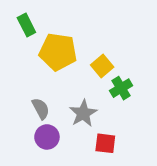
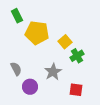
gray semicircle: (41, 109) -> (16, 69), moved
red square: (105, 143) -> (76, 90), moved

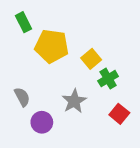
red square: (76, 90) -> (119, 114), moved, turned 32

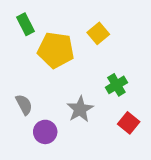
yellow square: (91, 59) -> (98, 33), moved

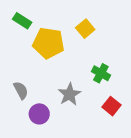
green rectangle: (25, 24) -> (22, 21), turned -30
green cross: (116, 85) -> (101, 73), turned -30

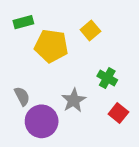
green rectangle: (22, 21) -> (23, 22), turned -48
purple circle: (39, 114) -> (42, 121), size x1.5

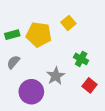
green rectangle: (23, 22) -> (12, 35), moved
gray semicircle: (22, 96) -> (13, 62), moved, turned -112

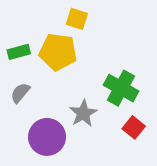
yellow square: (68, 23) -> (77, 19), moved, turned -32
green cross: (81, 59) -> (121, 88), size x1.5

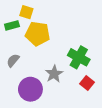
yellow square: (77, 19) -> (26, 12), moved
green rectangle: (19, 52) -> (12, 25), moved

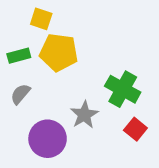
green rectangle: (12, 25) -> (19, 56), moved

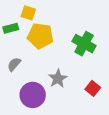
green rectangle: (19, 56) -> (11, 28), moved
green cross: (123, 89) -> (84, 44), moved

